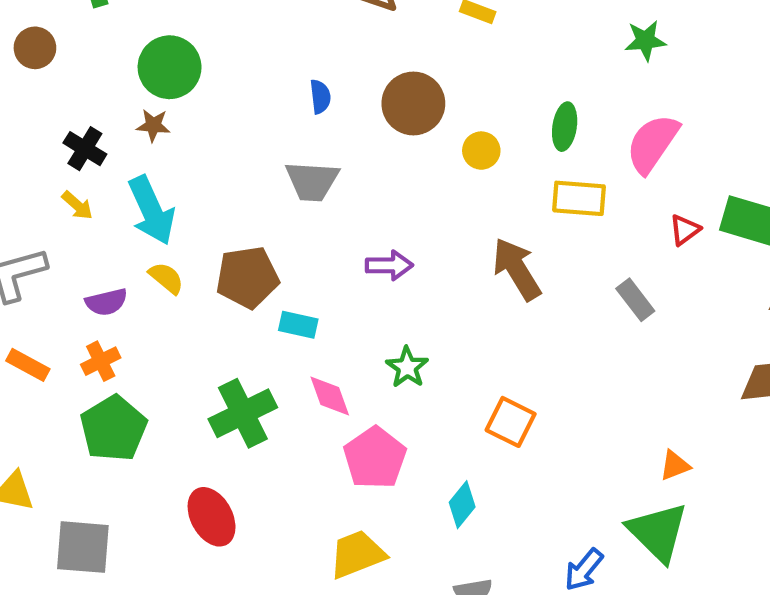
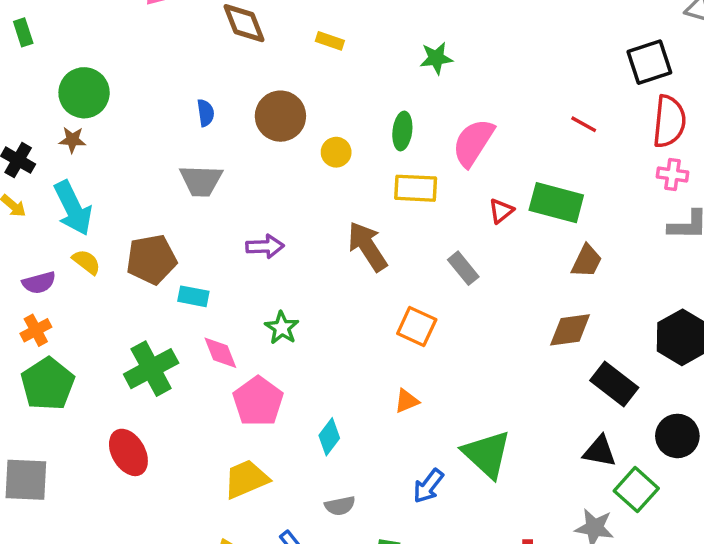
green star: (645, 41) -> (436, 58), moved
orange square: (511, 422) -> (417, 327), moved
orange triangle: (675, 465) -> (407, 401), moved

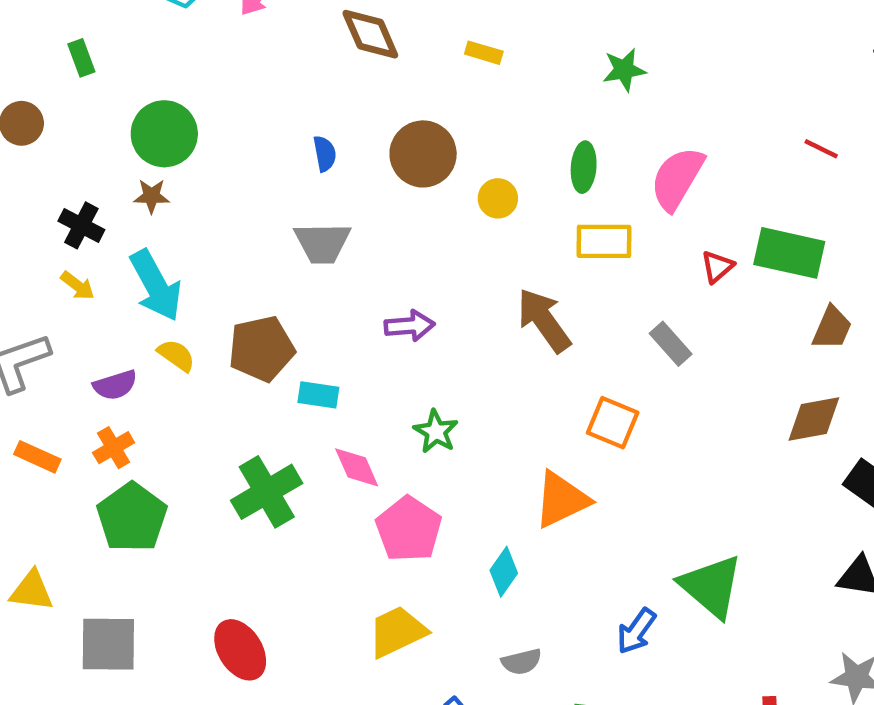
orange triangle: (407, 401) -> (561, 500), moved, size x1.8
red ellipse: (128, 452) -> (240, 650), moved

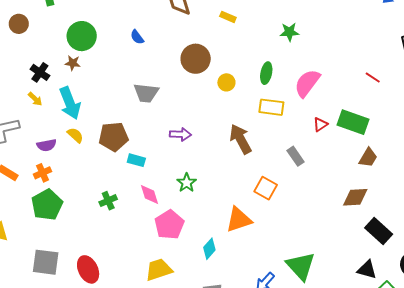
blue semicircle: (325, 154) -> (137, 37), moved, turned 147
green cross: (267, 492) -> (108, 201), size x0.6
gray square: (108, 644) -> (46, 262), moved

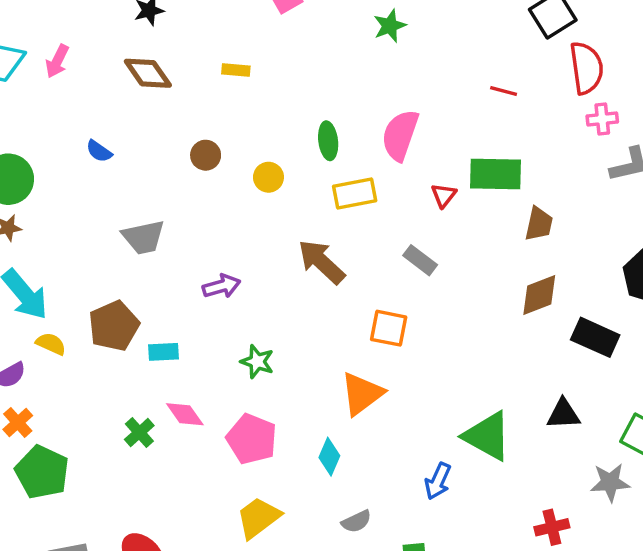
green star: (289, 32) -> (390, 26), moved
brown circle: (196, 59) -> (206, 155), size x0.6
pink diamond: (149, 194) -> (185, 414), moved
black triangle: (367, 270) -> (563, 414), moved

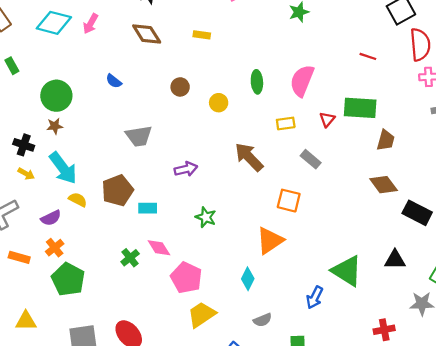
yellow rectangle: (355, 193) -> (286, 123), moved, size x0.7
brown diamond: (539, 295) -> (384, 185), turned 72
pink pentagon: (252, 439) -> (186, 278), moved

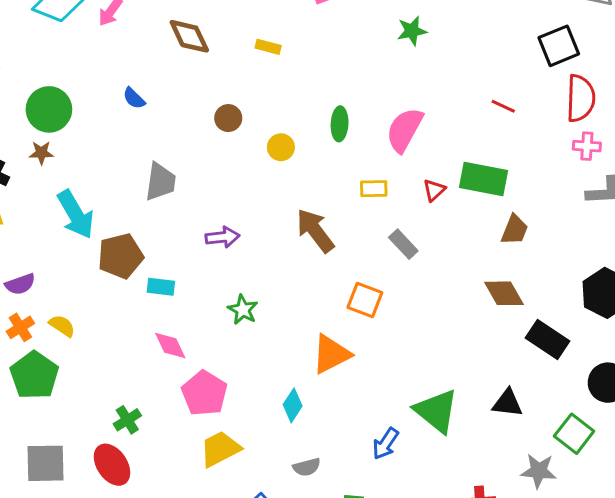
gray trapezoid: (139, 136) -> (160, 182), turned -80
cyan arrow: (63, 168) -> (76, 214), moved
yellow semicircle: (78, 200) -> (62, 326), moved
green cross: (130, 258) -> (127, 420), moved

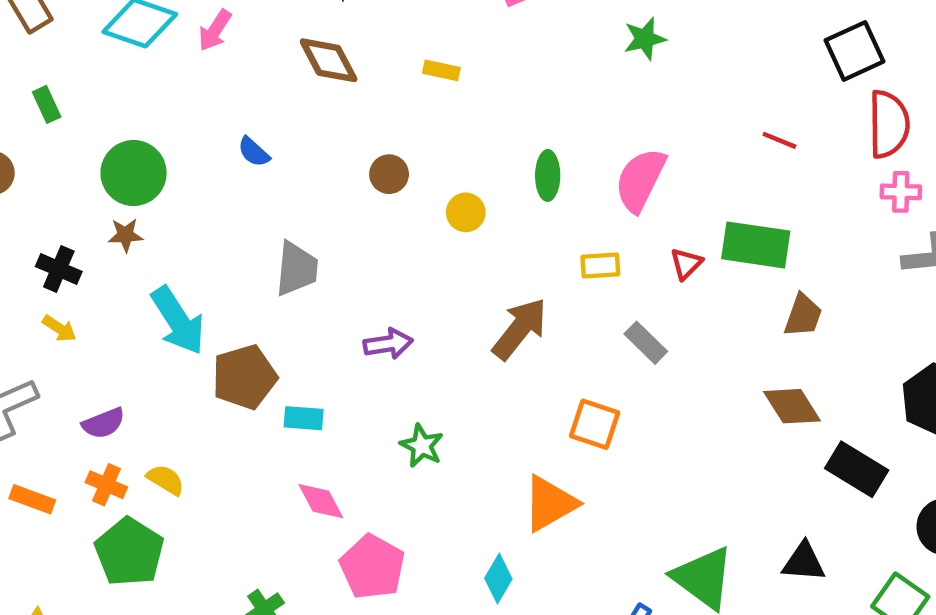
brown arrow: (315, 231) -> (520, 329), turned 78
orange cross: (20, 327) -> (106, 485), turned -32

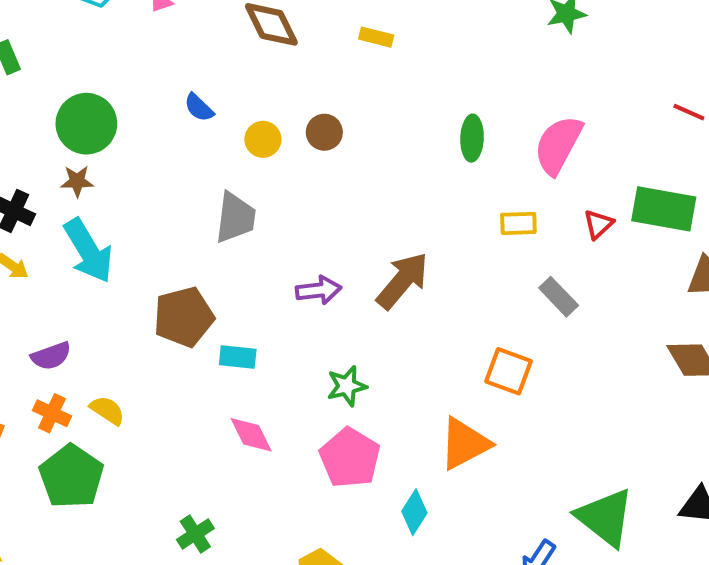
yellow circle: (466, 212) -> (263, 139), moved
cyan arrow: (178, 321) -> (88, 251), moved
brown arrow: (520, 329) -> (403, 281), moved
green star: (422, 446) -> (347, 386), turned 30
pink pentagon: (372, 567) -> (350, 458), moved

